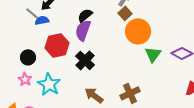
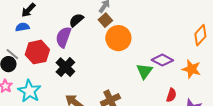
gray line: (32, 13) -> (12, 54), moved
black semicircle: (85, 15) -> (76, 20), moved
green triangle: (153, 54) -> (144, 71), moved

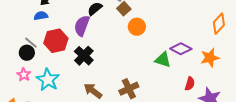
orange circle: (118, 38) -> (137, 27), size x0.7
orange star: (191, 69) -> (210, 58), turned -30
green triangle: (144, 71) -> (163, 60), turned -48

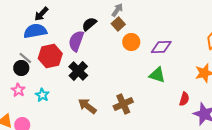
blue semicircle: (41, 16) -> (35, 31), size x1.6
purple diamond: (181, 49) -> (161, 47), moved, turned -30
cyan star: (48, 80) -> (42, 95), size x0.6

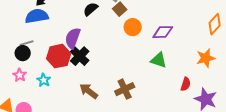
purple semicircle: (76, 41) -> (73, 38), moved
red hexagon: (50, 56) -> (59, 56), moved
gray line: (25, 58) -> (27, 43), turned -56

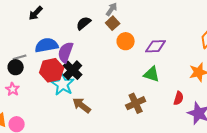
blue semicircle: (37, 16) -> (47, 45), moved
cyan star: (44, 80) -> (63, 84), moved, size x1.6
brown cross: (125, 89) -> (136, 103), moved

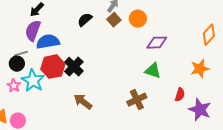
orange circle: (126, 41) -> (138, 19), moved
purple semicircle: (66, 52) -> (33, 31), moved
cyan star: (63, 84) -> (33, 81), moved

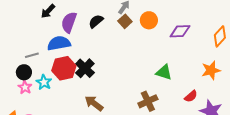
purple semicircle: (33, 31) -> (69, 22), moved
purple diamond: (157, 43) -> (180, 31), moved
black circle: (17, 64) -> (24, 72), moved
cyan star: (33, 81) -> (44, 82), size x0.7
red semicircle: (180, 95) -> (191, 96), turned 32

